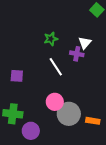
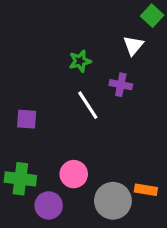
white triangle: (85, 43) -> (133, 45), moved
pink circle: (55, 102) -> (74, 174), moved
gray circle: (69, 114) -> (113, 201), moved

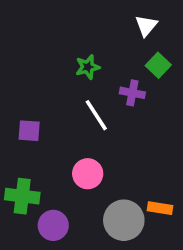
green square: (152, 16) -> (158, 65), moved
white triangle: (133, 45) -> (146, 26), moved
pink circle: (74, 174) -> (88, 174), moved

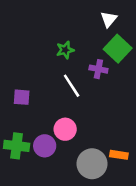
green square: (158, 65) -> (118, 49), size x1.5
purple circle: (53, 225) -> (45, 146), moved

